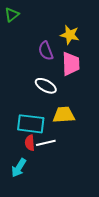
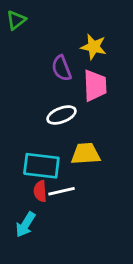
white ellipse: (46, 86) -> (62, 115), turned -50

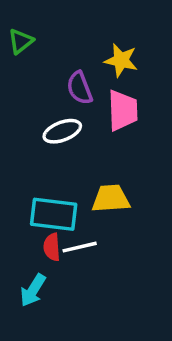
green triangle: (16, 20) -> (21, 41), moved
white ellipse: (62, 115) -> (62, 131), moved

